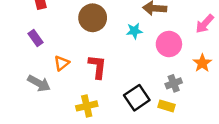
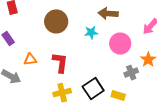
orange triangle: (62, 63) -> (30, 60), turned 32
gray cross: (174, 83) -> (131, 73), moved
yellow cross: (87, 106) -> (62, 93), moved

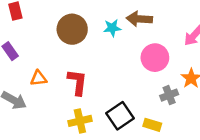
cyan star: (91, 33) -> (112, 28), moved

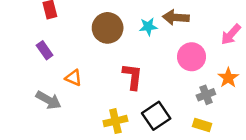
orange triangle: (39, 78) -> (73, 78), turned 30
red L-shape: (77, 82) -> (132, 76), moved
yellow rectangle: (152, 125) -> (202, 125), moved

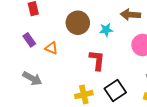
cyan star: (148, 27) -> (106, 30), moved
orange triangle: (73, 78) -> (51, 48), moved

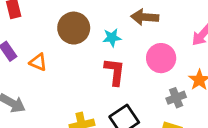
red L-shape: (97, 60) -> (115, 72), moved

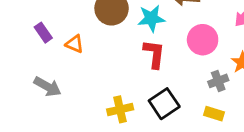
cyan star: (112, 38) -> (151, 18), size x1.4

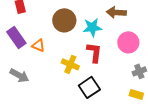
purple rectangle: (43, 33) -> (16, 37), size x1.5
black square: (164, 104) -> (89, 87), moved
yellow cross: (120, 109) -> (70, 64), moved, turned 36

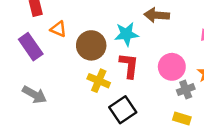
brown circle: (64, 20) -> (91, 45), moved
pink circle: (128, 42) -> (172, 67), moved
orange triangle: (38, 45) -> (58, 29), moved

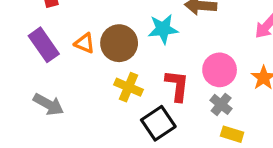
orange triangle: (58, 29) -> (85, 43), moved
red L-shape: (129, 66) -> (177, 86), moved
gray cross: (186, 90) -> (221, 104), moved, turned -30

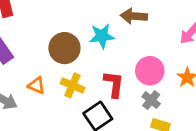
orange triangle: (85, 43) -> (36, 85), moved

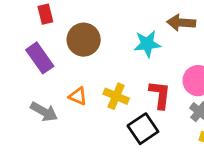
brown circle: (64, 48) -> (84, 40), moved

